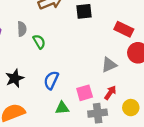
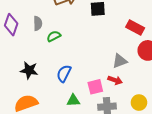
green semicircle: (39, 42) -> (54, 36), turned -88
black star: (15, 78) -> (29, 70), turned 30
red arrow: (110, 93) -> (115, 80), moved, turned 72

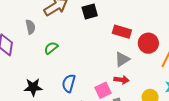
gray semicircle: (38, 23) -> (30, 27), moved
red rectangle: (135, 27) -> (122, 32), moved

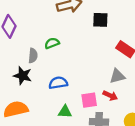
gray semicircle: (30, 27) -> (33, 56), moved
blue semicircle: (69, 83) -> (58, 83), turned 48

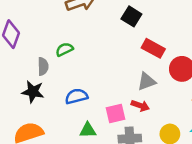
black square: (100, 20) -> (131, 16), moved, turned 35

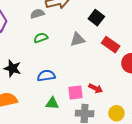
gray semicircle: (43, 66) -> (37, 14), moved, turned -112
gray triangle: (147, 81) -> (78, 39), moved

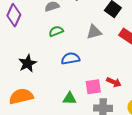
black star: (12, 68) -> (28, 63), turned 30
blue semicircle: (46, 76) -> (70, 58), moved

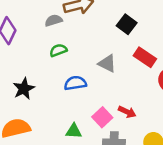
gray triangle: (94, 32) -> (107, 63), moved, turned 42
pink square: (93, 87) -> (102, 117), turned -35

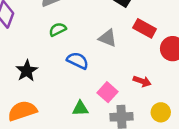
blue semicircle: (75, 83) -> (78, 61), turned 40
red arrow: (127, 112) -> (142, 81), moved

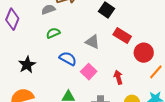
red arrow: (142, 81) -> (118, 77), turned -128
pink square: (108, 92) -> (89, 72), moved

